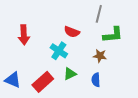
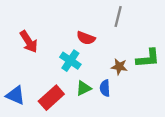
red arrow: (24, 35) -> (29, 42), turned -30
green L-shape: (113, 35) -> (148, 58), moved
blue semicircle: (96, 80) -> (105, 88), moved

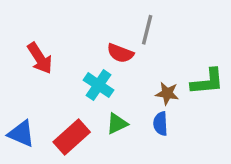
gray line: (118, 17) -> (147, 30), moved
blue semicircle: (105, 88) -> (160, 124), moved

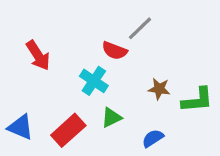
gray line: (147, 30) -> (140, 28), turned 32
green L-shape: (207, 82) -> (197, 100), moved
blue semicircle: (160, 124) -> (153, 138), moved, turned 60

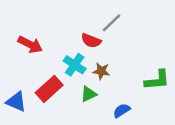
red arrow: (38, 55) -> (30, 44), turned -30
brown star: (159, 89) -> (101, 71), moved
red rectangle: (68, 130) -> (49, 89), moved

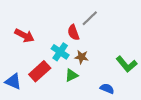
red semicircle: (91, 41) -> (73, 32), turned 49
green L-shape: (157, 80) -> (126, 64), turned 55
blue semicircle: (122, 111) -> (107, 89), moved, turned 56

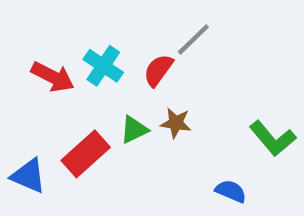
red semicircle: (73, 32) -> (158, 70), turned 56
cyan cross: (60, 52) -> (103, 66), moved
green triangle: (71, 75) -> (134, 130), moved

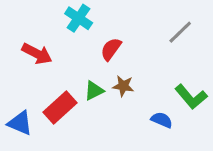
gray line: (193, 39) -> (180, 32), moved
cyan cross: (103, 66) -> (79, 18), moved
blue semicircle: (231, 191) -> (162, 120), moved

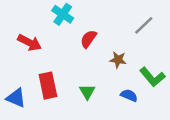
brown star: (123, 86) -> (118, 60), moved
green triangle: (94, 91) -> (87, 92), moved, turned -35
red rectangle: (60, 108) -> (48, 86), turned -60

